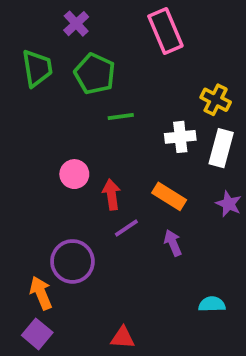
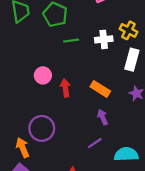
white cross: (180, 137) -> (104, 39), moved
purple line: (126, 228) -> (95, 143), moved
cyan semicircle: (212, 304) -> (126, 154), size x1.5

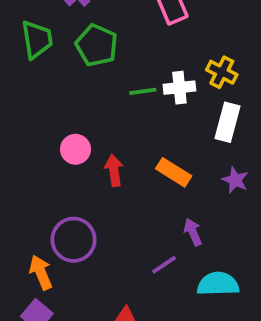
green line: (71, 41) -> (143, 91), moved
purple arrow: (103, 117) -> (193, 232), moved

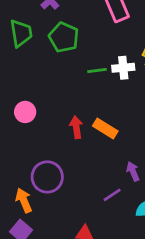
pink circle: (75, 149) -> (25, 112), moved
orange rectangle: (174, 172) -> (105, 129), moved

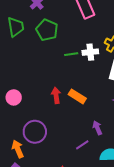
pink circle: (25, 112) -> (14, 97), moved

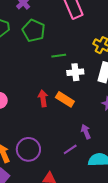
white cross: (90, 52) -> (75, 72), moved
purple circle: (35, 132) -> (28, 149), moved

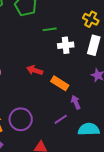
red arrow: (43, 98) -> (35, 70), turned -63
orange rectangle: (65, 99) -> (60, 83), moved

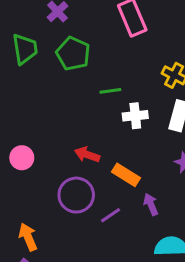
purple circle: (21, 119) -> (76, 195), moved
purple line: (61, 119) -> (110, 215), moved

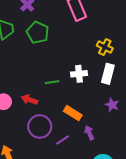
green line: (110, 91) -> (52, 82), moved
red arrow: (87, 155) -> (29, 100), moved

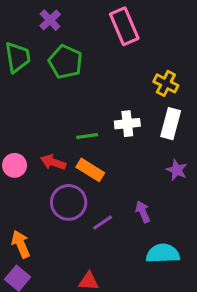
orange rectangle: (73, 113) -> (90, 170), moved

